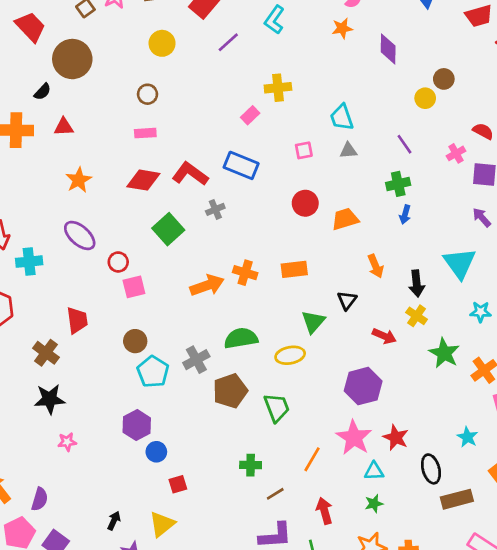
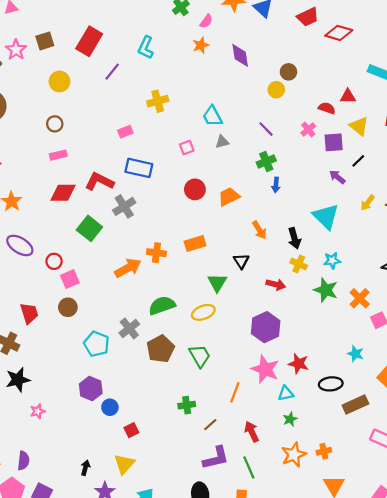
pink rectangle: (250, 115) -> (125, 132), moved, turned 32
gray cross: (215, 209) -> (124, 206), size x1.5
cyan star: (481, 312) -> (332, 260), moved
brown circle: (135, 341) -> (68, 307), moved
black ellipse: (431, 469) -> (331, 384), turned -70

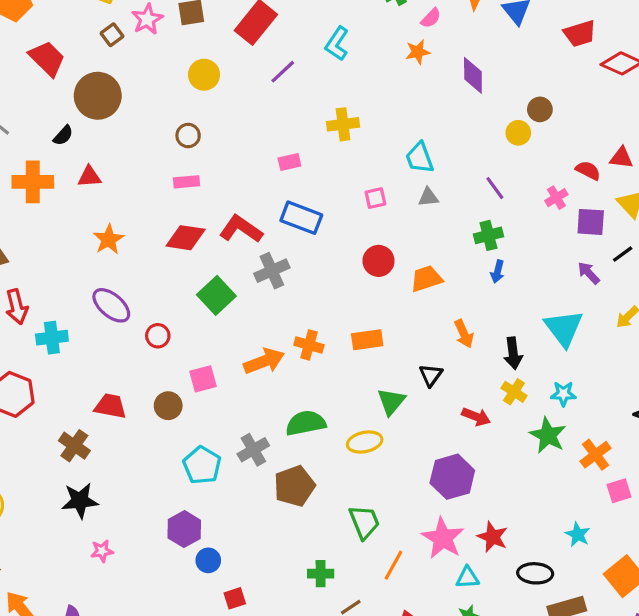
pink square: (70, 279) -> (203, 379), moved
red trapezoid: (29, 313) -> (110, 406), turned -70
green trapezoid: (200, 356) -> (364, 522), moved

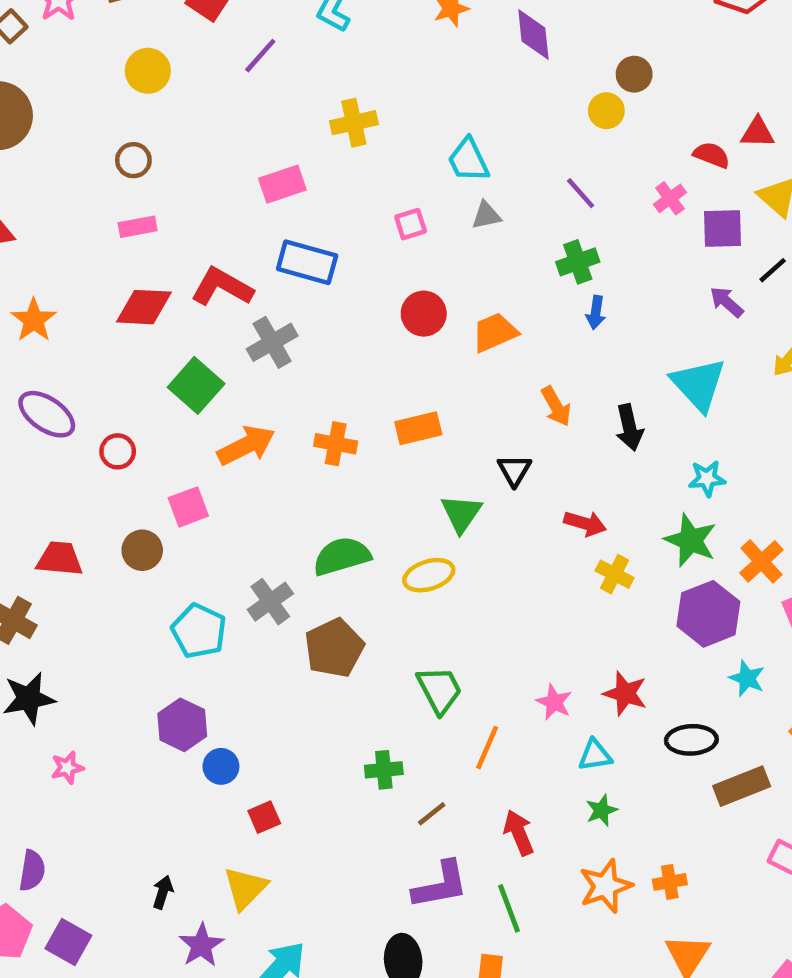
pink rectangle: (289, 162) -> (282, 184), size x1.4
orange arrow: (264, 361) -> (246, 445), moved
yellow cross: (514, 392) -> (615, 574), moved
purple hexagon: (452, 477) -> (708, 614), moved
pink star: (443, 538) -> (554, 702), size x0.6

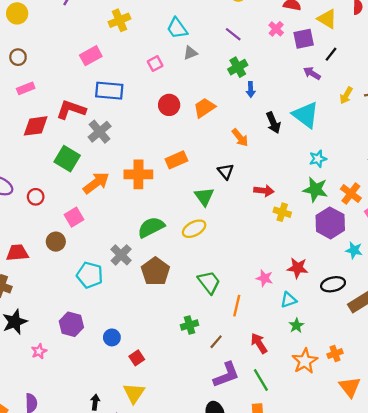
black arrow: (629, 427) -> (273, 123), moved
orange cross: (336, 444) -> (138, 174), size x1.4
purple hexagon: (182, 725) -> (71, 324), moved

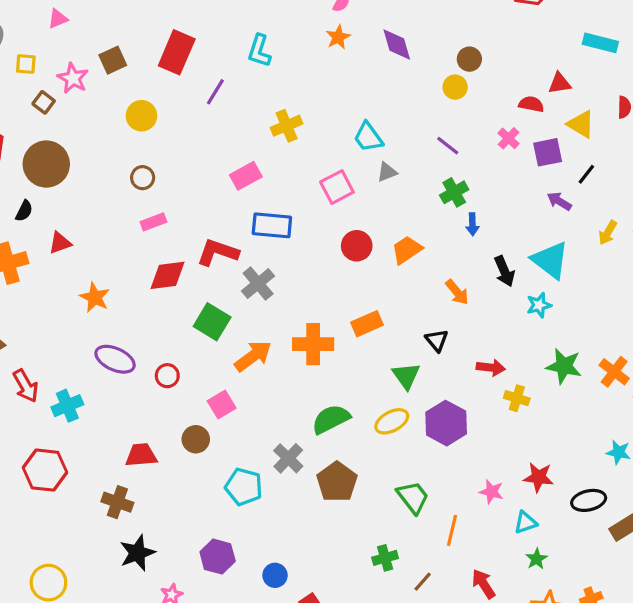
pink square: (155, 64) -> (337, 187), size x1.5
cyan star: (318, 159) -> (539, 305), moved
purple hexagon: (330, 223) -> (446, 423), moved

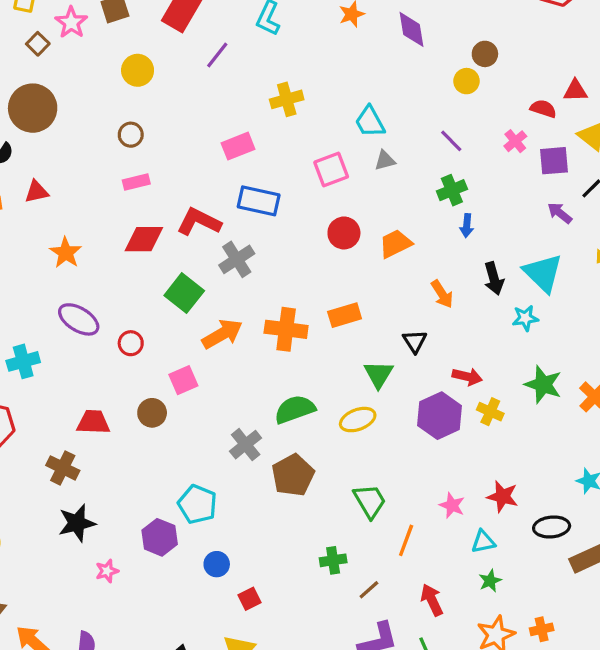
purple hexagon: (446, 423) -> (440, 416), moved
cyan pentagon: (244, 487) -> (197, 504), moved

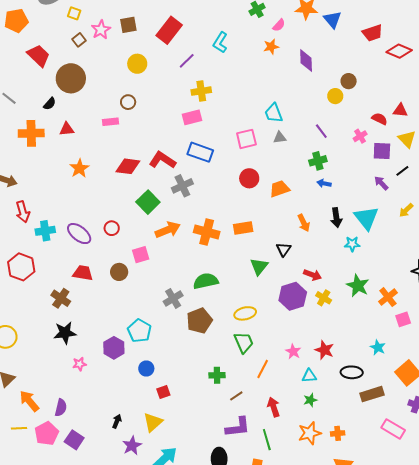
yellow cross: (287, 99) -> (201, 91), moved
pink rectangle: (136, 182) -> (110, 122), moved
blue arrow: (467, 226) -> (324, 183), turned 88
purple ellipse: (79, 319) -> (79, 234), moved
yellow ellipse: (358, 420) -> (245, 313), moved

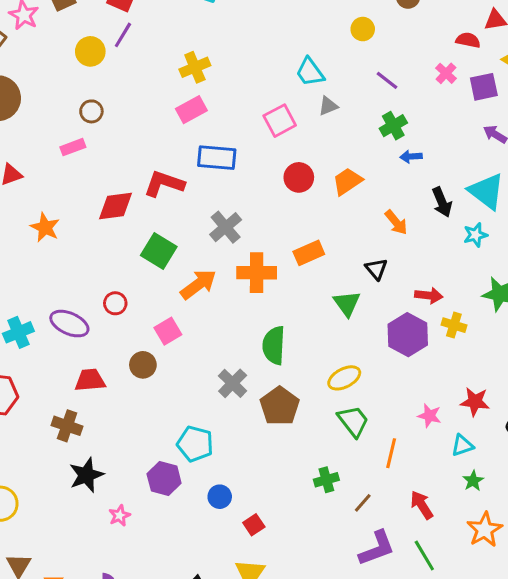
purple line: (187, 61) -> (123, 35), moved
yellow circle: (335, 96) -> (363, 29), moved
gray cross: (182, 186) -> (226, 227), moved
green semicircle: (206, 281) -> (274, 345), turned -60

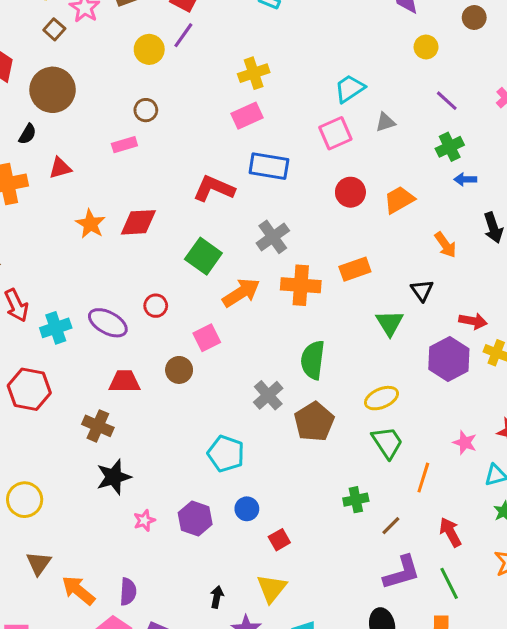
cyan trapezoid: (310, 72) -> (350, 89), moved, turned 88
red diamond: (115, 206) -> (138, 222), moved
purple hexagon: (164, 479) -> (195, 519), moved

